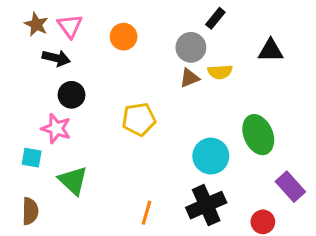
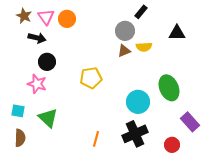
orange circle: (124, 37) -> (67, 19), moved
cyan square: (32, 158) -> (18, 111), moved

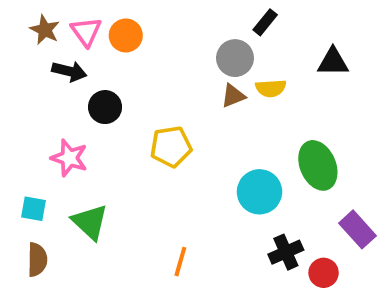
black circle: (47, 62) -> (105, 107), moved
black cross: (135, 134) -> (286, 252), moved, size x0.7

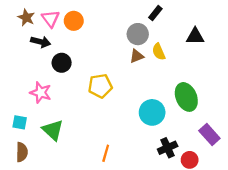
yellow semicircle: (271, 88) -> (159, 52), turned 70

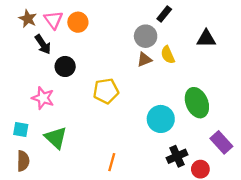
black arrow: (41, 42) -> (43, 44), turned 42

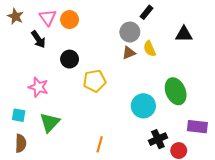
brown star: (28, 19) -> (15, 16), moved
black circle: (65, 66) -> (70, 59), moved
green triangle: (56, 138) -> (50, 122), turned 30
purple rectangle: (221, 142) -> (197, 127), turned -42

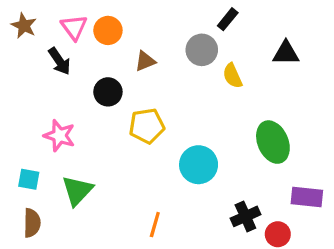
brown triangle: (129, 53) -> (145, 61), moved
cyan circle: (143, 106) -> (199, 165), moved

